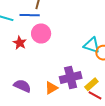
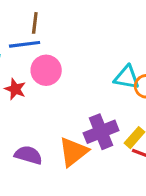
orange triangle: (51, 88) -> (73, 152), size x1.5

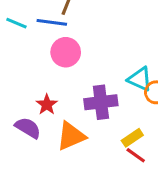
red star: (15, 89) -> (47, 105), moved
purple cross: (101, 132) -> (101, 102), moved

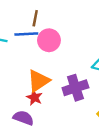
pink circle: (66, 52) -> (49, 40), moved
orange triangle: (71, 136) -> (39, 81), moved

